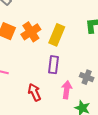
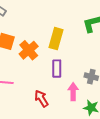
orange cross: (31, 32) -> (29, 50), moved

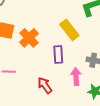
yellow rectangle: (56, 39) -> (69, 30), moved, turned -50

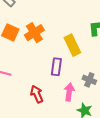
orange cross: (29, 38) -> (34, 33), moved

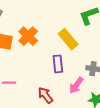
pink arrow: (69, 92) -> (76, 85), turned -138

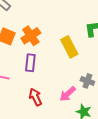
purple rectangle: (58, 64) -> (30, 63), moved

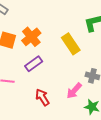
purple rectangle: (30, 63) -> (34, 64), turned 54

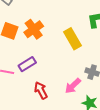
purple rectangle: (34, 64) -> (27, 64), moved

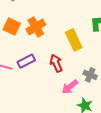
red arrow: (41, 90) -> (56, 63), moved

